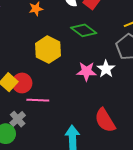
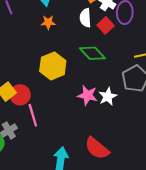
pink line: (38, 100) -> (33, 115), turned 60
red semicircle: (105, 120) -> (97, 148), turned -30

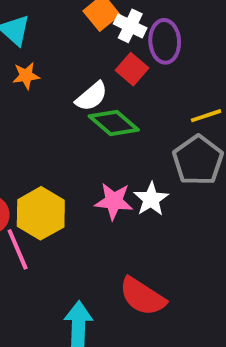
white semicircle: (85, 18) -> (92, 96), moved, turned -120
yellow hexagon: (53, 66) -> (41, 213), moved

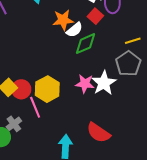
orange star: (26, 76) -> (63, 20), moved, size x1.5
green diamond: (114, 123) -> (86, 44), turned -65
white star: (151, 199) -> (104, 83), size x1.4

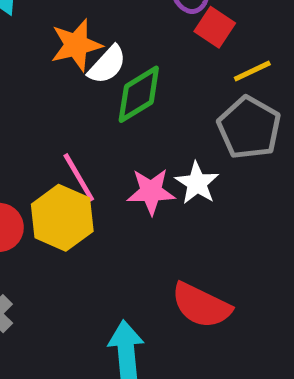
red square: (95, 16) -> (215, 27), moved
white star: (104, 83) -> (197, 183), size x0.7
pink line: (35, 107) -> (79, 177), moved

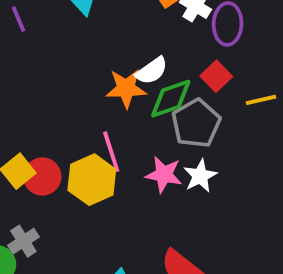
red square: (215, 27) -> (216, 76), moved
orange star: (76, 45) -> (126, 88), moved
gray pentagon: (249, 128) -> (196, 123), moved

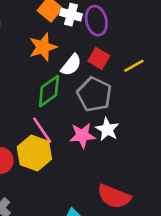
white semicircle: (152, 71) -> (71, 65), moved
orange star: (126, 88) -> (43, 47), moved
green diamond: (171, 99) -> (49, 91), moved

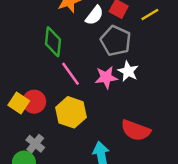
green diamond: (49, 91) -> (53, 42), moved, turned -48
yellow hexagon: (34, 153) -> (71, 112), moved

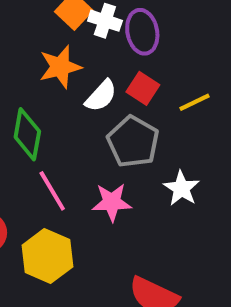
white star: (128, 71) -> (181, 188), moved

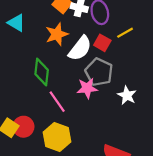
white semicircle: (101, 96) -> (80, 48), size x1.4
yellow line: (195, 102) -> (125, 33), moved
pink star: (112, 202) -> (87, 88), moved

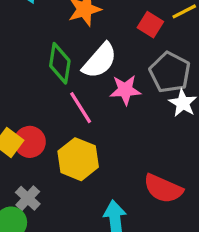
white semicircle: (80, 48) -> (100, 61), moved
gray pentagon: (99, 72) -> (170, 72), moved

